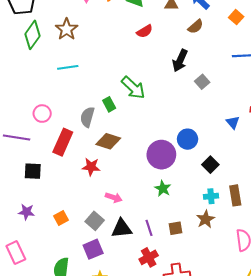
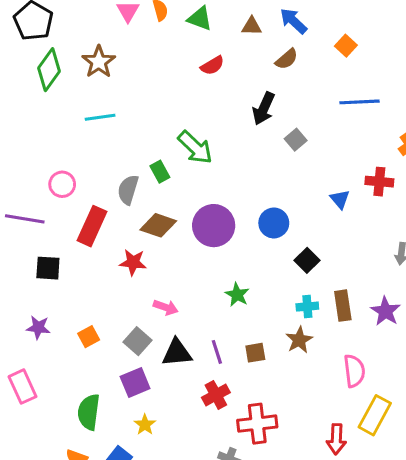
purple circle: (161, 155) -> (214, 226), moved

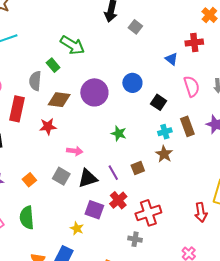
pink semicircle: (354, 371) -> (192, 86), moved
purple square: (135, 382) -> (94, 210), moved, turned -36
green semicircle: (89, 412) -> (27, 218), moved

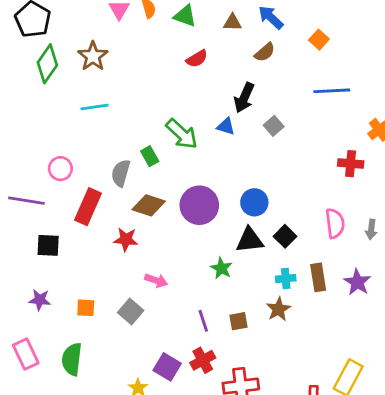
blue triangle: (171, 59) -> (226, 126), moved, turned -32
black triangle: (88, 178) -> (250, 240), moved
orange square: (29, 180) -> (86, 308), turned 32

